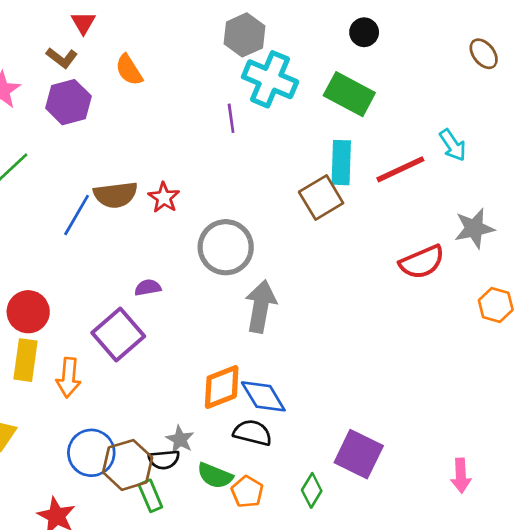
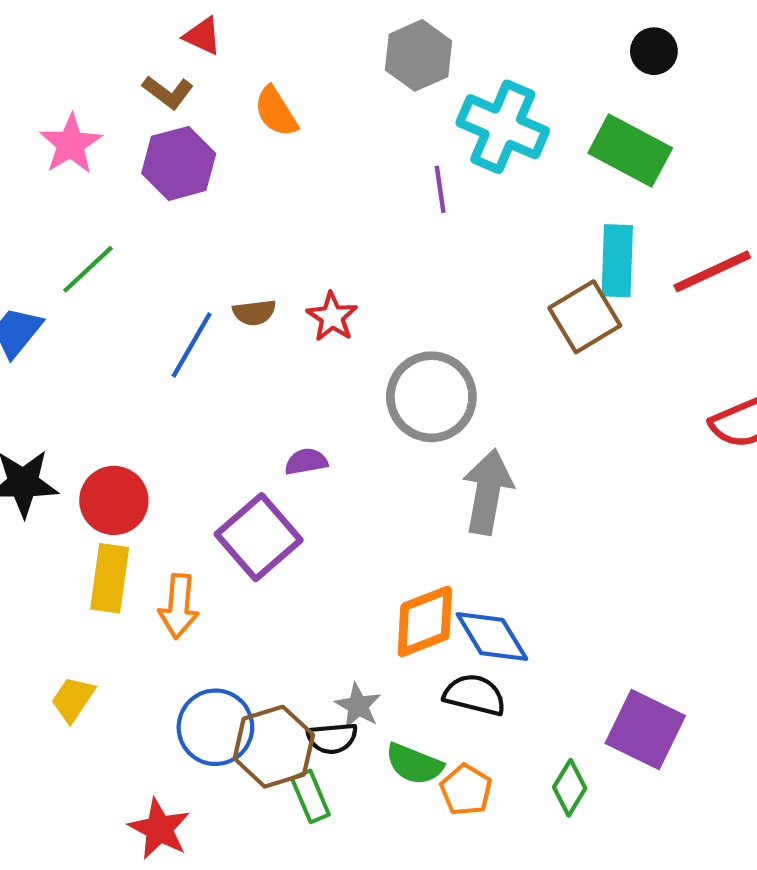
red triangle: (83, 23) -> (202, 36), turned -35
gray hexagon: (244, 35) -> (418, 55), moved
brown semicircle: (116, 195) -> (254, 313), size x0.6

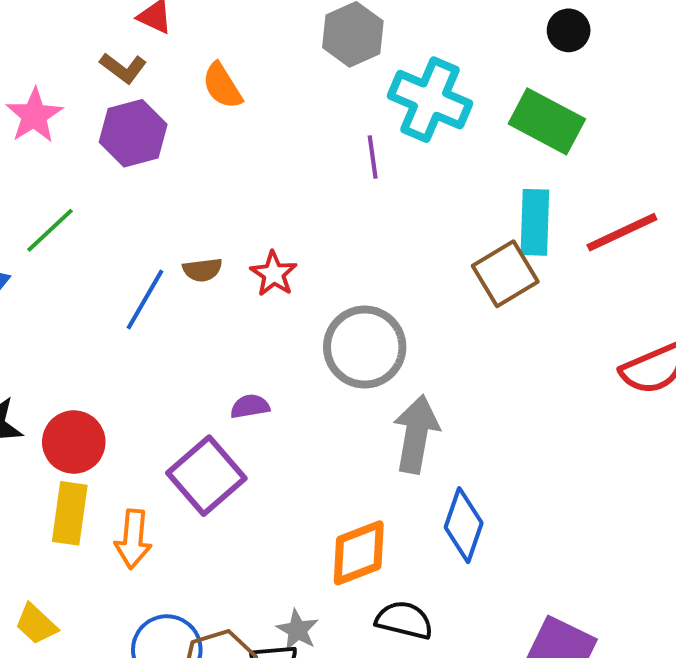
blue diamond: (492, 637) -> (464, 525), moved, turned 50
yellow trapezoid: (73, 699) -> (36, 624), turned -81

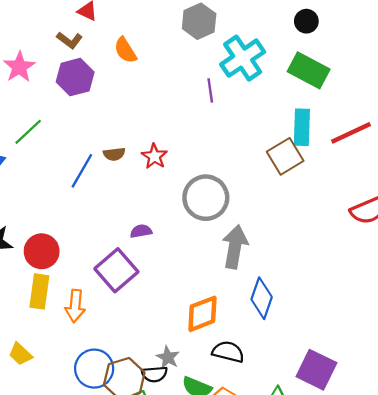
black circle: (569, 30) -> (306, 21), moved
cyan cross: (430, 100) -> (243, 58), turned 33

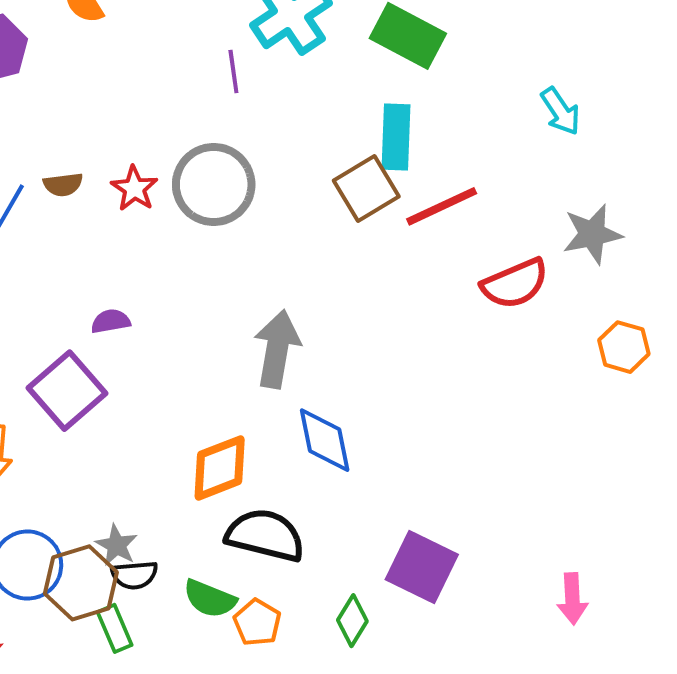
red line: (351, 133) -> (442, 206), moved
gray circle: (206, 198) -> (214, 185), moved
blue diamond: (262, 298) -> (325, 440), turned -30
black semicircle: (228, 352) -> (265, 535), size x1.4
gray star: (168, 357) -> (117, 545), moved

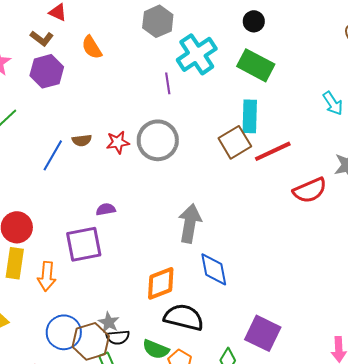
red star: (134, 188) -> (118, 142), turned 30
purple square: (67, 391) -> (84, 244), turned 30

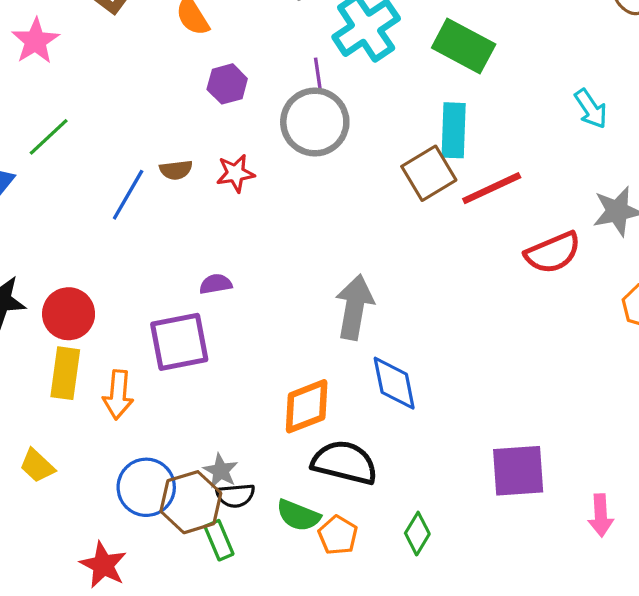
purple hexagon: (47, 71) -> (227, 84), moved, size x0.7
gray circle: (158, 140) -> (315, 122), moved
purple square: (263, 333) -> (518, 471), moved, turned -30

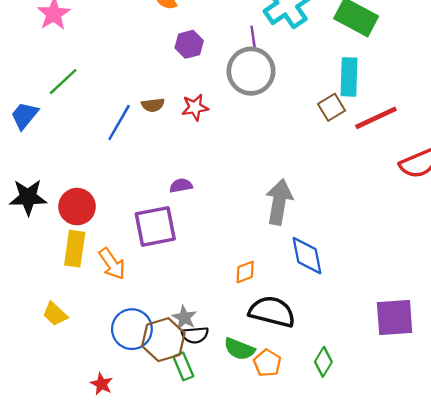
brown square: (429, 173) -> (332, 107), size x0.7
orange arrow: (118, 395) -> (112, 264), turned -40
orange diamond: (307, 406) -> (245, 272), size x0.6
red star: (103, 565) -> (102, 384), size x0.7

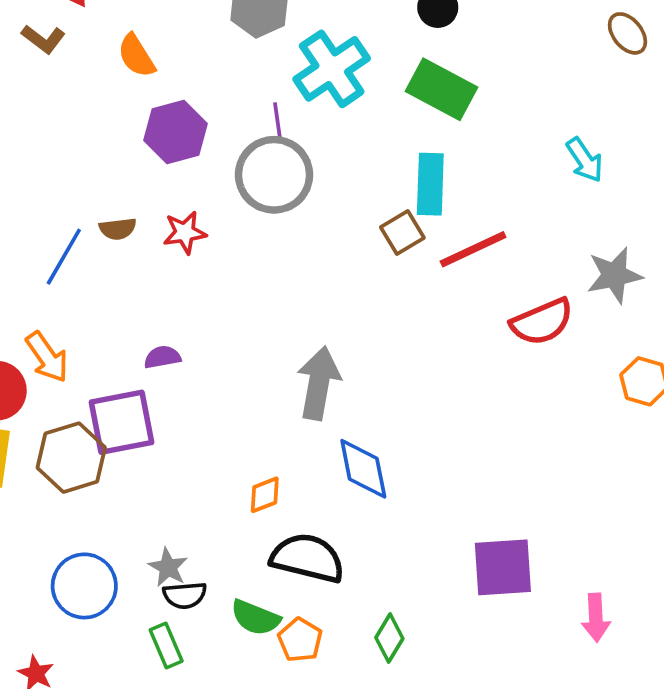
purple hexagon: (189, 44) -> (175, 132), size x1.4
orange arrow: (112, 264) -> (47, 357), moved
brown hexagon: (163, 340) -> (71, 458), moved

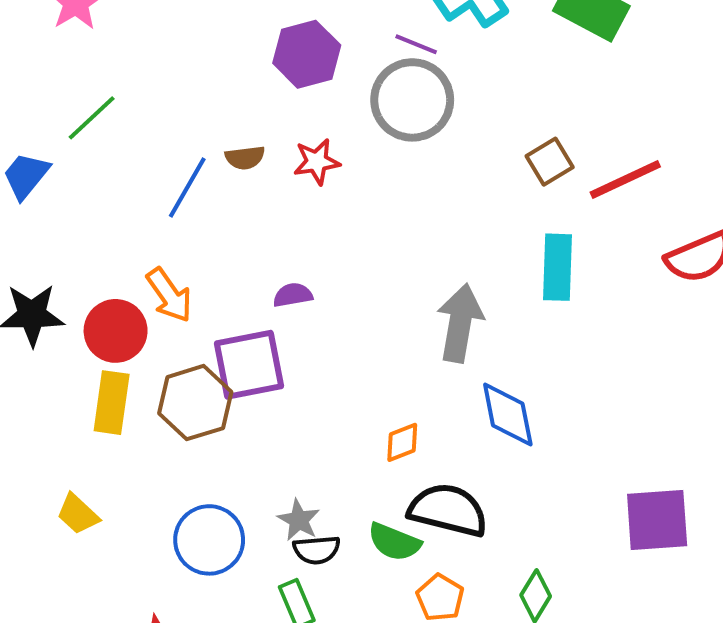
purple line: (278, 123) -> (416, 44), turned -60
cyan rectangle: (430, 184) -> (558, 267), moved
green semicircle: (255, 618) -> (394, 542), moved

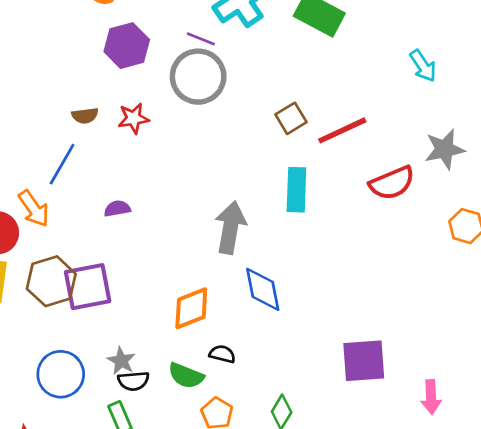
blue line: (187, 188) -> (62, 164), moved
purple square: (249, 365) -> (88, 287), moved
orange diamond: (402, 442) -> (191, 308), size x1.6
black semicircle: (448, 510) -> (222, 354), size x0.5

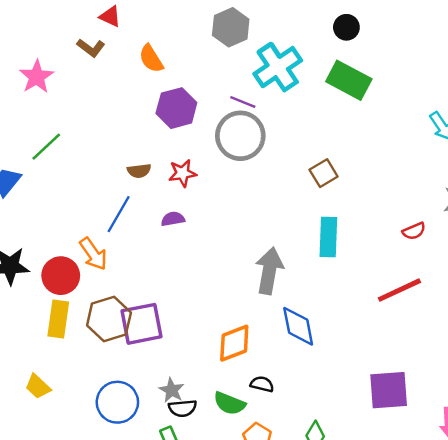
red line: (342, 130) -> (399, 290), moved
red semicircle: (392, 183) -> (414, 231), size x0.6
purple semicircle: (117, 209) -> (173, 219), moved

